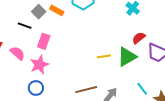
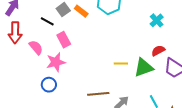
pink rectangle: (44, 41) -> (64, 40), turned -56

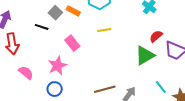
pink rectangle: (64, 40) -> (72, 43), moved
pink semicircle: (36, 47) -> (26, 73), moved
yellow line: (121, 64) -> (104, 30), moved

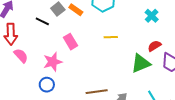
yellow line: (104, 30) -> (111, 37), moved
pink semicircle: (26, 73) -> (21, 56), moved

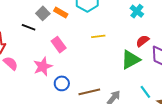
blue circle: (47, 85) -> (62, 83), moved

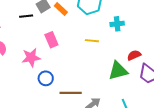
cyan cross: (137, 11) -> (117, 24), moved, turned 32
black line: (29, 27) -> (26, 16), turned -40

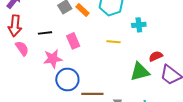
black line: (26, 16) -> (45, 33), moved
blue circle: (46, 78) -> (67, 79), size x1.5

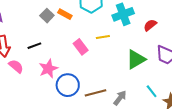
cyan cross: (139, 25) -> (123, 14), size x1.5
pink rectangle: (73, 41) -> (81, 47), moved
red semicircle: (156, 56) -> (150, 25), moved

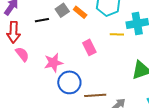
yellow line: (103, 37) -> (117, 34), moved
black line: (34, 46) -> (42, 20), moved

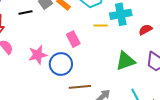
blue circle: (69, 82) -> (61, 64), moved

